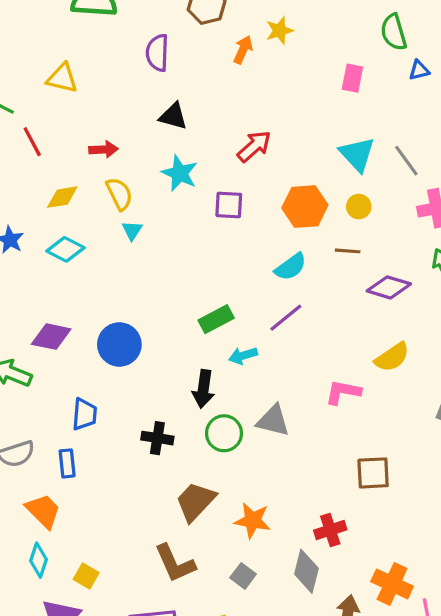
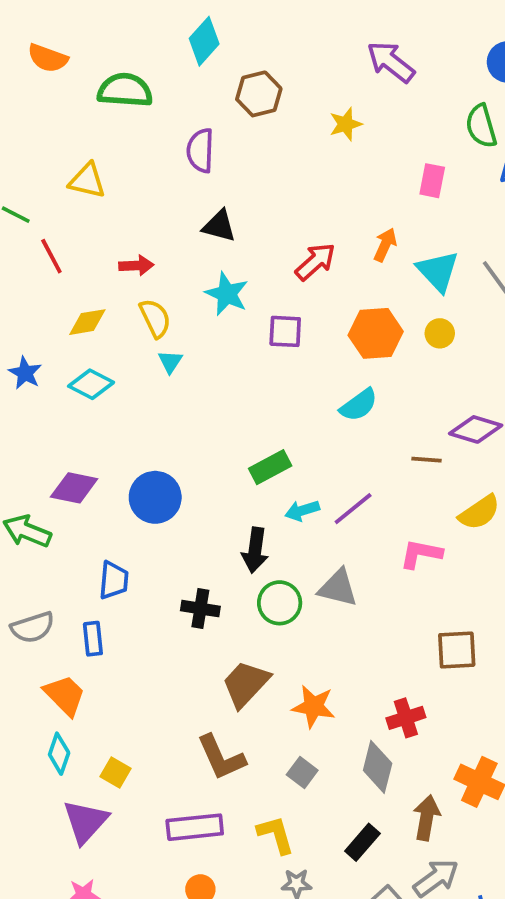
orange arrow: (243, 50) -> (385, 245), moved
brown line: (348, 251) -> (427, 460), moved
purple line: (286, 318) -> (353, 509), moved

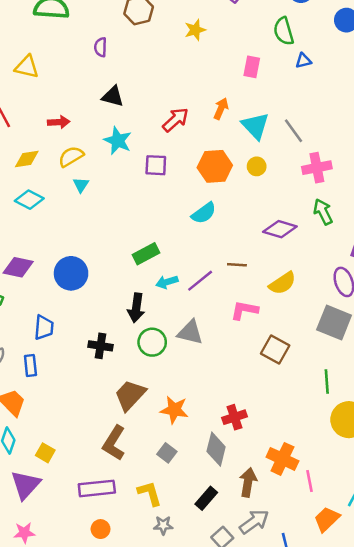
purple semicircle: (200, 151) -> (101, 47), size x0.7
yellow semicircle: (155, 318) -> (71, 157), turned -95
brown line: (427, 460) -> (237, 265), moved
brown square: (457, 650) -> (275, 350), moved, turned 32
brown L-shape: (221, 757) -> (114, 443), turned 56

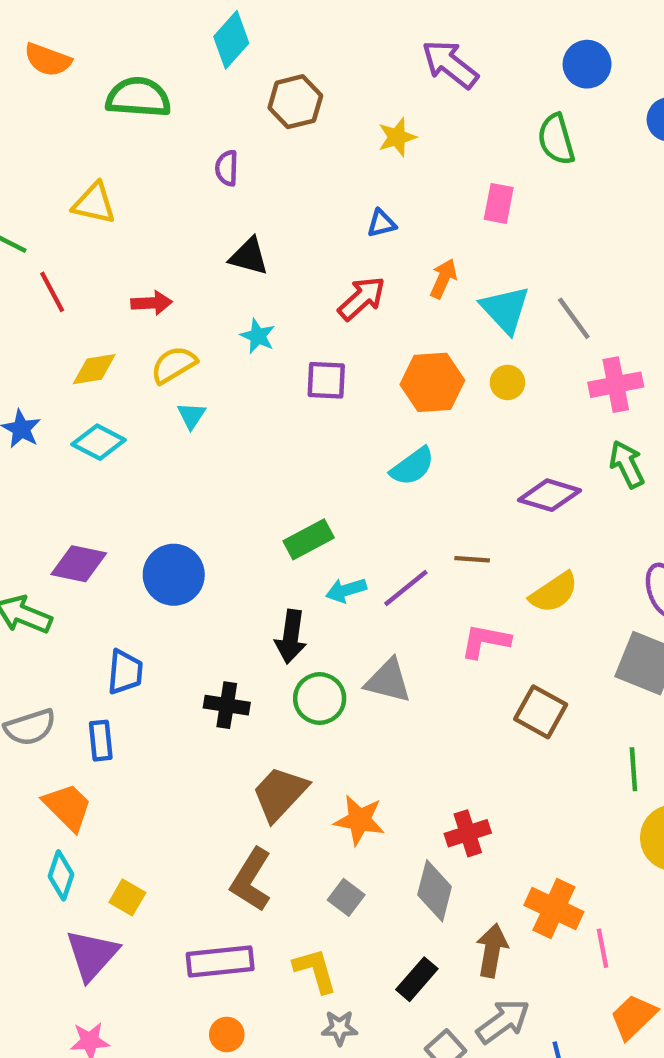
blue triangle: (303, 61) -> (381, 223), moved
cyan star: (118, 141) -> (258, 336), size x0.7

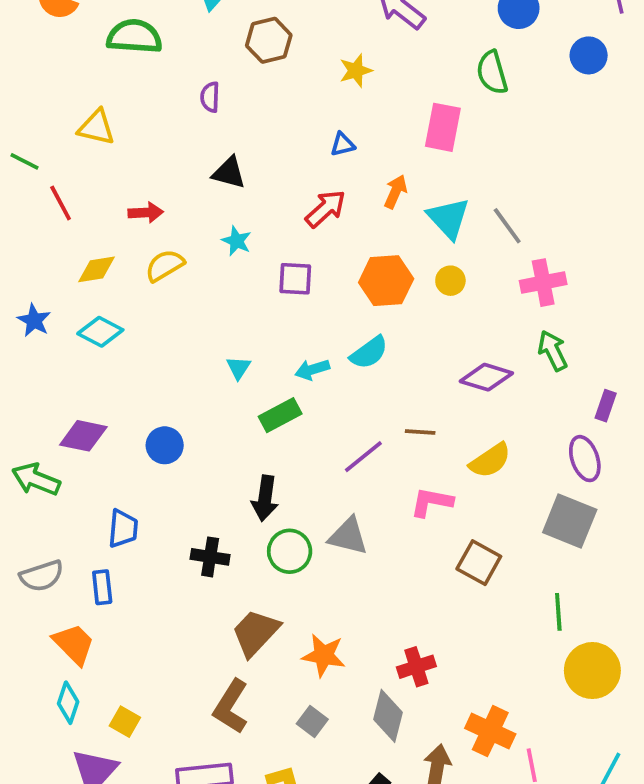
pink rectangle: (499, 203) -> (443, 127), size x1.4
cyan triangle: (191, 416) -> (238, 368), moved
blue circle: (174, 575) -> (165, 445), size x0.7
cyan arrow: (346, 590) -> (312, 370), moved

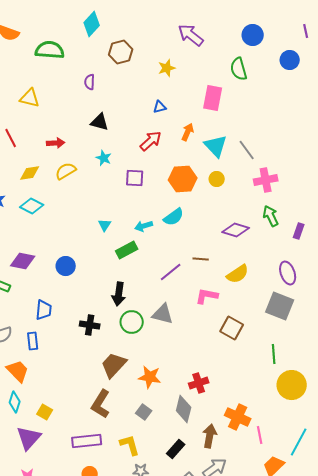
purple rectangle: (606, 406) -> (299, 231), moved

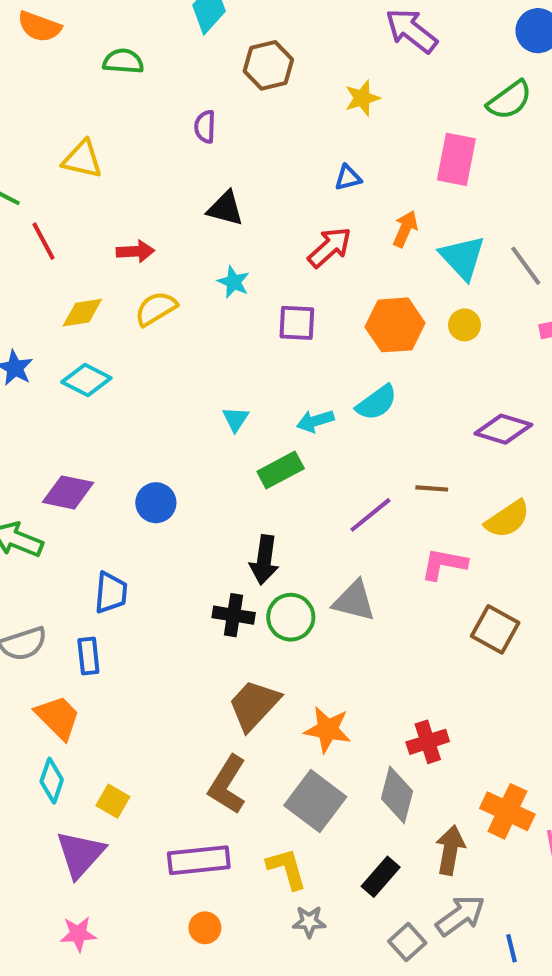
green semicircle: (50, 50) -> (123, 61), size x0.7
green semicircle: (239, 69) -> (509, 100), turned -110
black cross: (90, 325) -> (234, 615), moved
gray square: (144, 412) -> (315, 801), size x1.8

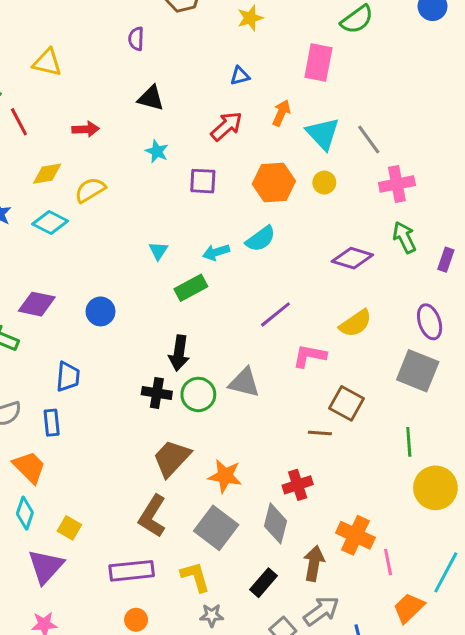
yellow semicircle: (156, 309) -> (90, 190), moved
brown line: (432, 488) -> (320, 433), moved
purple line: (370, 515) -> (275, 314), moved

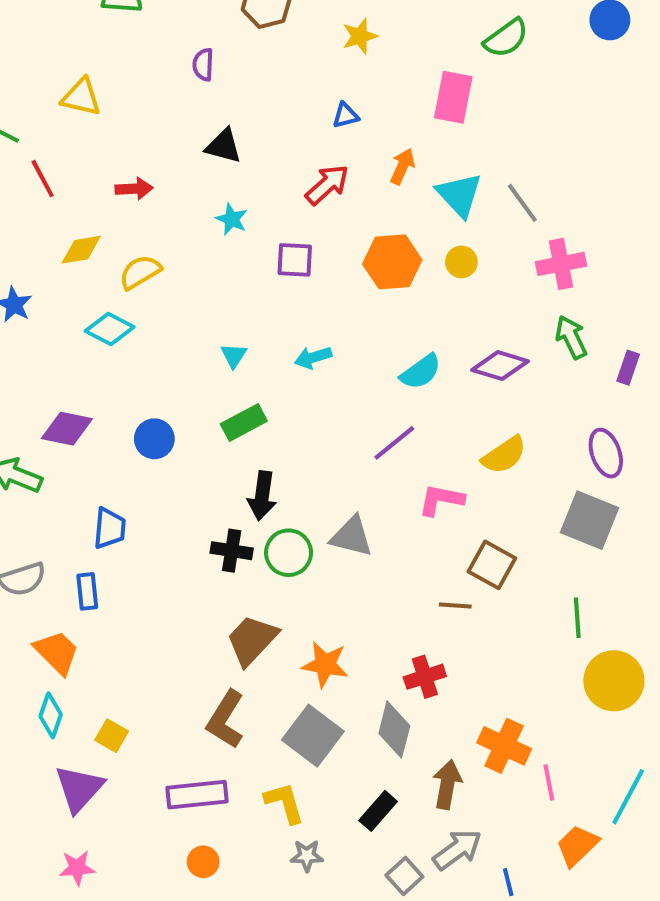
cyan diamond: (50, 223) -> (110, 329), moved
cyan semicircle: (261, 239) -> (421, 372), moved
green rectangle: (191, 288) -> (244, 423), moved

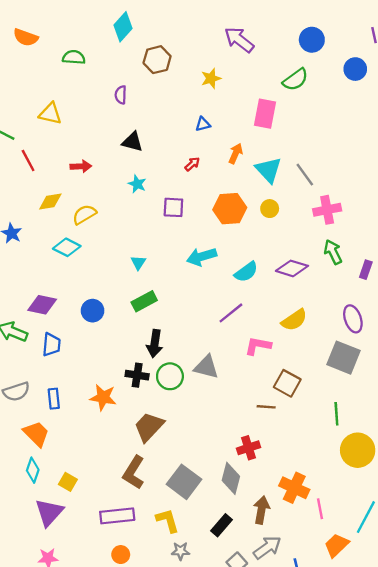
red arrow: (327, 185) -> (192, 164), size x0.6
cyan arrow: (313, 357) -> (202, 257), moved, size x1.4
blue trapezoid: (110, 528) -> (51, 345), moved
orange star: (325, 665) -> (103, 397), moved

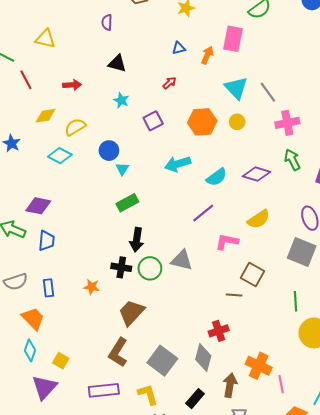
orange arrow: (236, 153) -> (207, 55), moved
purple square: (173, 207) -> (153, 121), turned -30
blue circle: (93, 311) -> (109, 151), moved
orange star: (103, 397) -> (92, 287), size x0.7

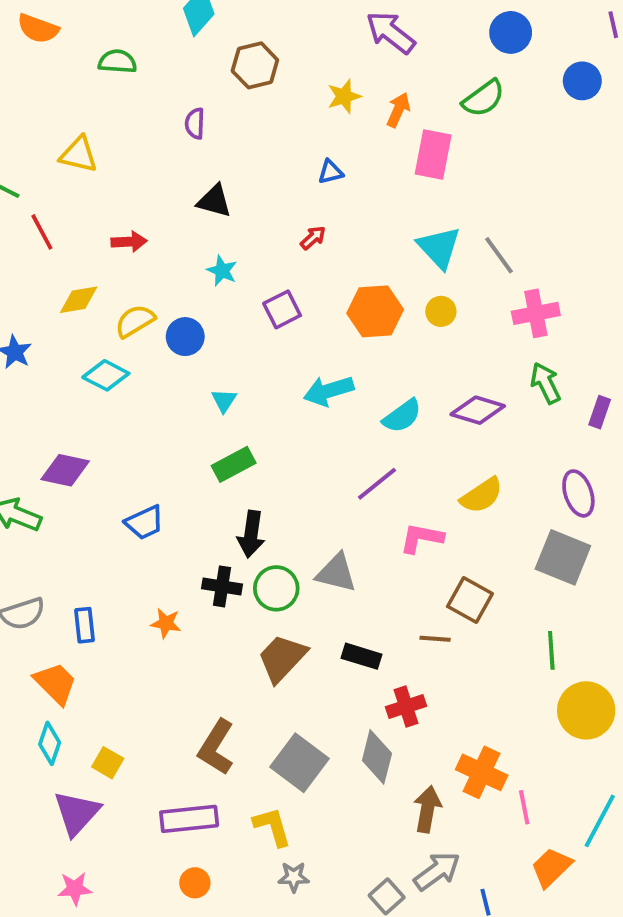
orange arrow: (207, 55) -> (398, 110), moved
blue circle: (109, 151) -> (185, 337), moved
blue trapezoid: (46, 241) -> (145, 523), moved, turned 60
brown trapezoid: (132, 312) -> (282, 658), moved
black rectangle: (195, 399) -> (361, 656), moved, turned 66

